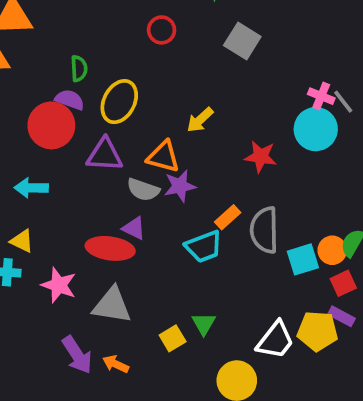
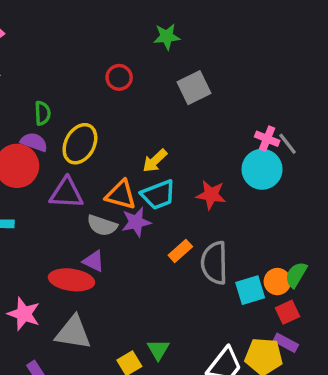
gray square: (242, 41) -> (194, 88), turned 32
cyan trapezoid: (204, 247) -> (158, 195), moved

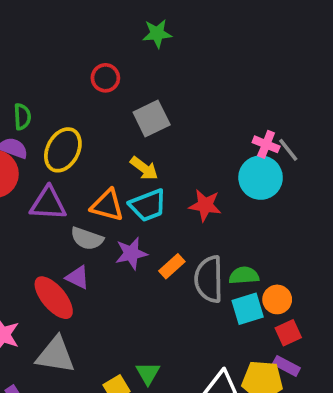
gray square: (194, 88) -> (152, 118), moved
yellow arrow: (155, 161) -> (144, 168), turned -100
purple star: (136, 222) -> (131, 253), moved
green semicircle: (296, 275) -> (244, 275), moved, turned 56
red ellipse: (71, 280) -> (54, 298), turned 42

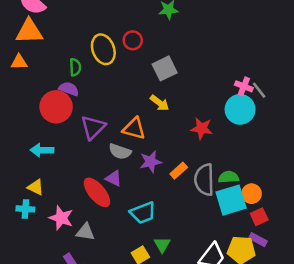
yellow ellipse: (63, 150) -> (103, 49), moved, turned -48
purple triangle: (48, 203) -> (93, 127), turned -48
cyan trapezoid: (148, 205) -> (143, 213), moved
cyan square: (248, 309) -> (231, 200), size x1.4
gray triangle: (56, 355) -> (85, 232), moved, size x0.7

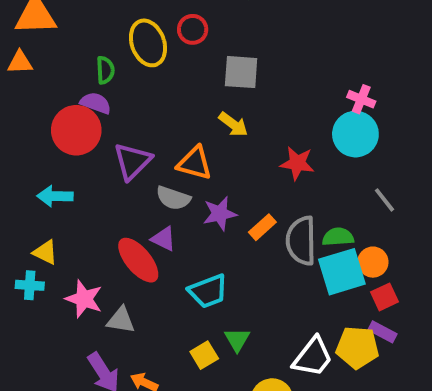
gray square: (165, 68) -> (241, 72), turned 30
gray line: (259, 90) -> (385, 200), moved

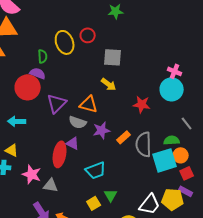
green semicircle: (338, 237) -> (172, 140), moved
red ellipse: (138, 260) -> (60, 154), turned 50

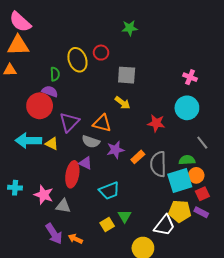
pink cross: (175, 71) -> (190, 77), moved
cyan arrow: (17, 121) -> (28, 141), size x1.4
yellow triangle: (12, 150) -> (52, 144), moved
yellow pentagon: (173, 199) -> (180, 211), moved

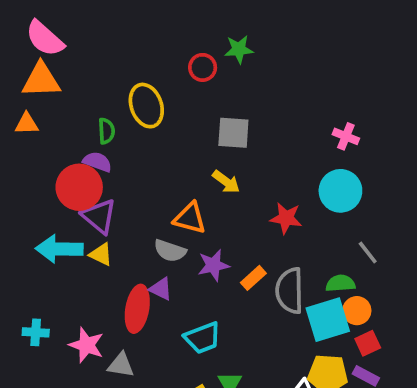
red circle: (101, 53) -> (203, 67), moved
purple triangle: (69, 122) -> (99, 216), moved, turned -35

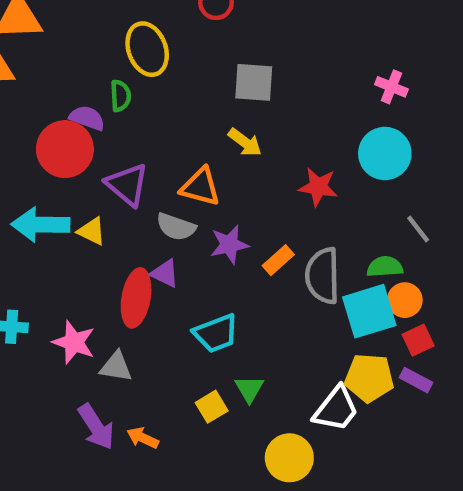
green semicircle: (106, 131) -> (120, 96), moved
purple triangle: (99, 216) -> (127, 185), moved

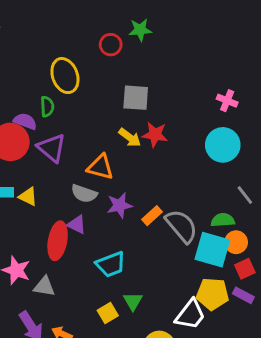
purple triangle: (127, 185) -> (52, 148), moved
red star: (318, 187) -> (155, 135), moved
gray semicircle: (323, 276) -> (181, 226), turned 141
cyan square: (369, 311) -> (212, 250), turned 33

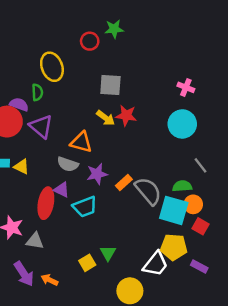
cyan trapezoid: (111, 264) -> (85, 207), moved
red square: (245, 269) -> (201, 226), turned -35
purple rectangle: (243, 295) -> (199, 266), moved

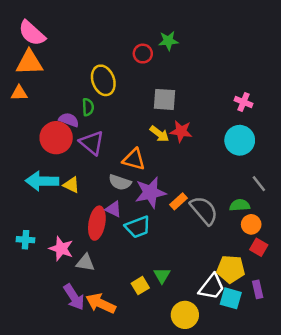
purple star: (97, 174) -> (150, 193), size x1.4
cyan square: (174, 210) -> (231, 298), moved, size x0.7
purple rectangle: (199, 266) -> (258, 289), turned 49
orange arrow: (50, 280) -> (101, 303), size x1.6

